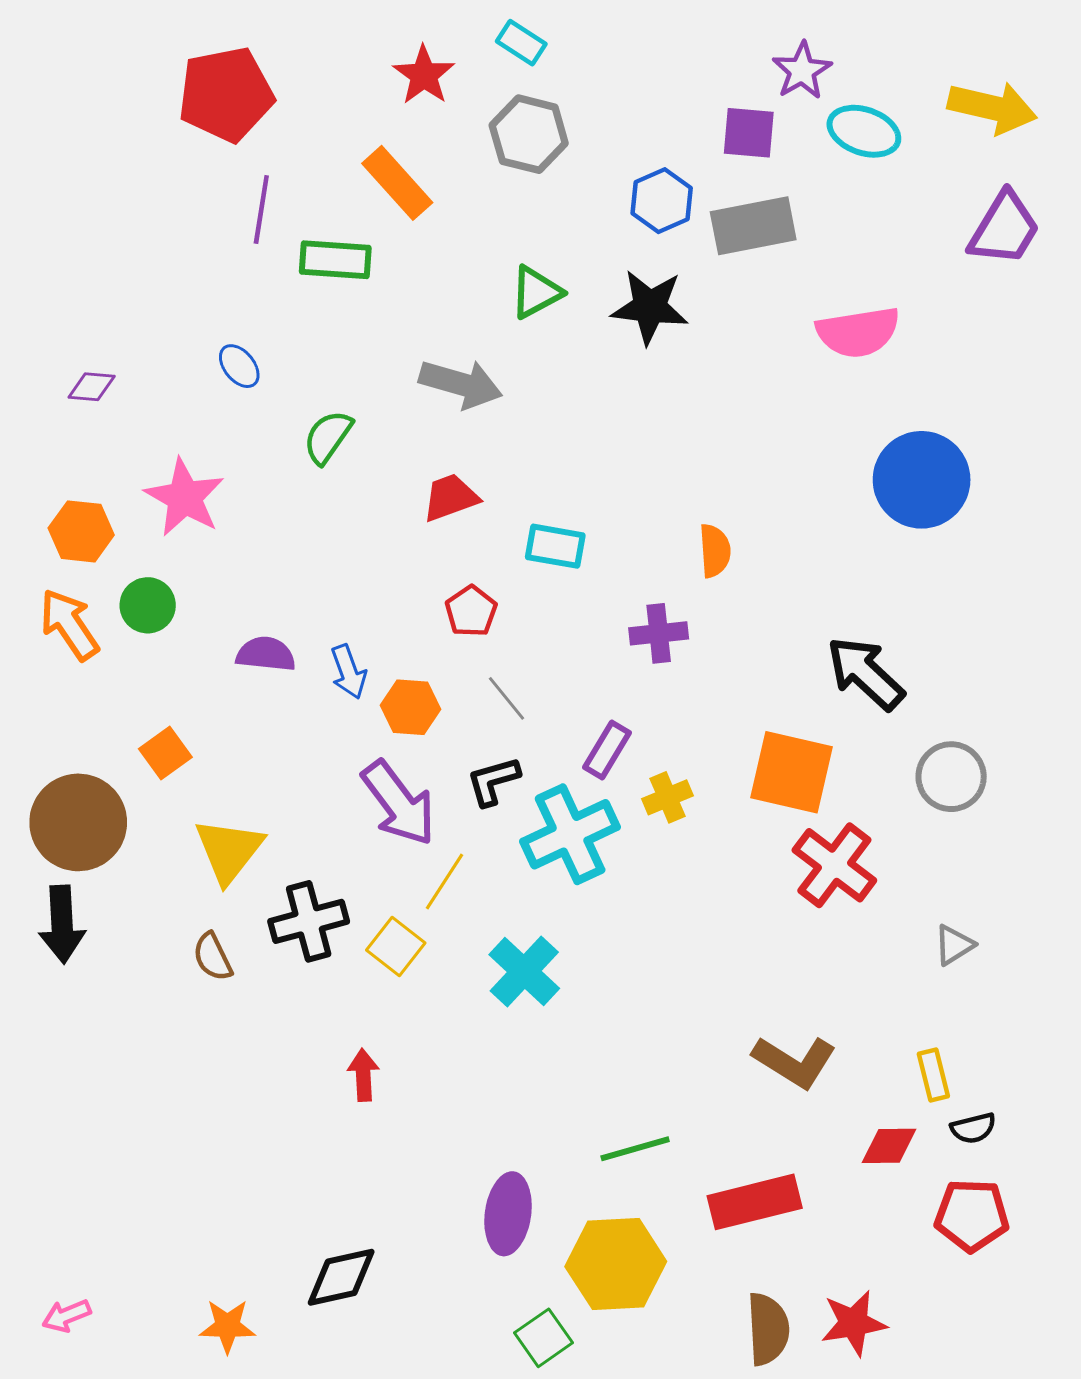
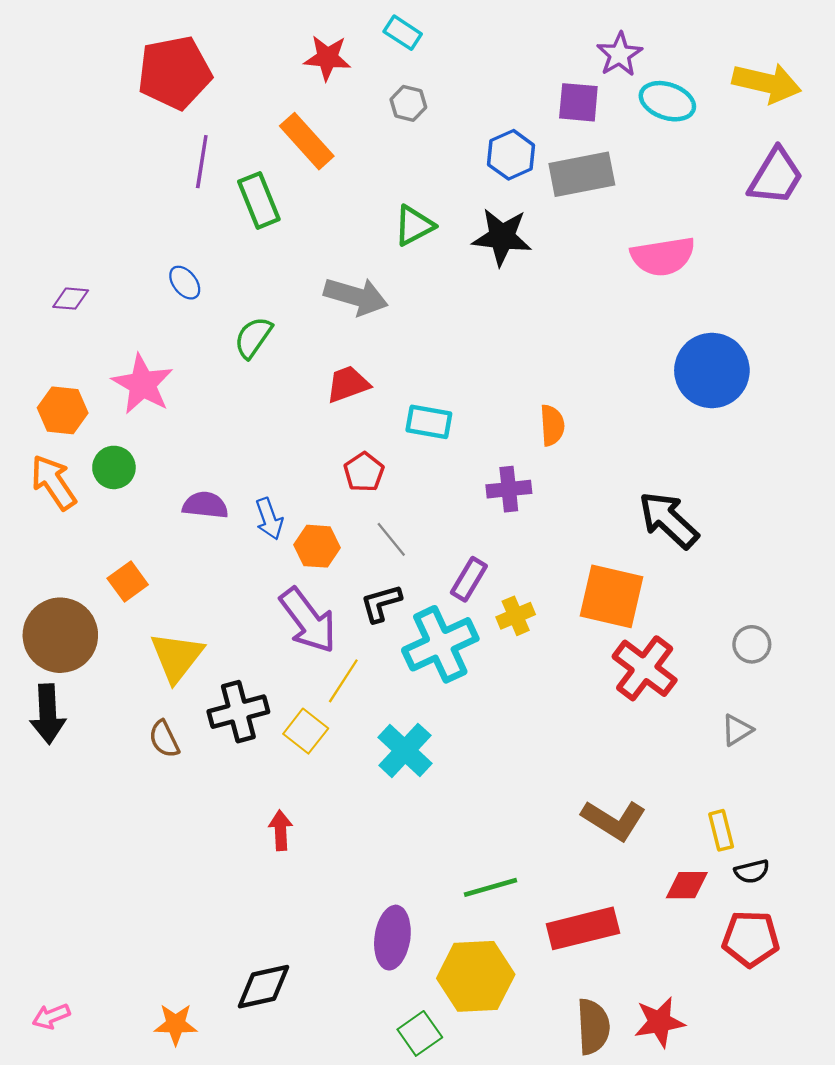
red star: (424, 75) -> (327, 58), turned -30
gray hexagon: (529, 134) -> (408, 103), size x0.6
green rectangle: (335, 260) -> (259, 200), turned 64
gray circle: (951, 777) -> (752, 644), moved, size x0.7

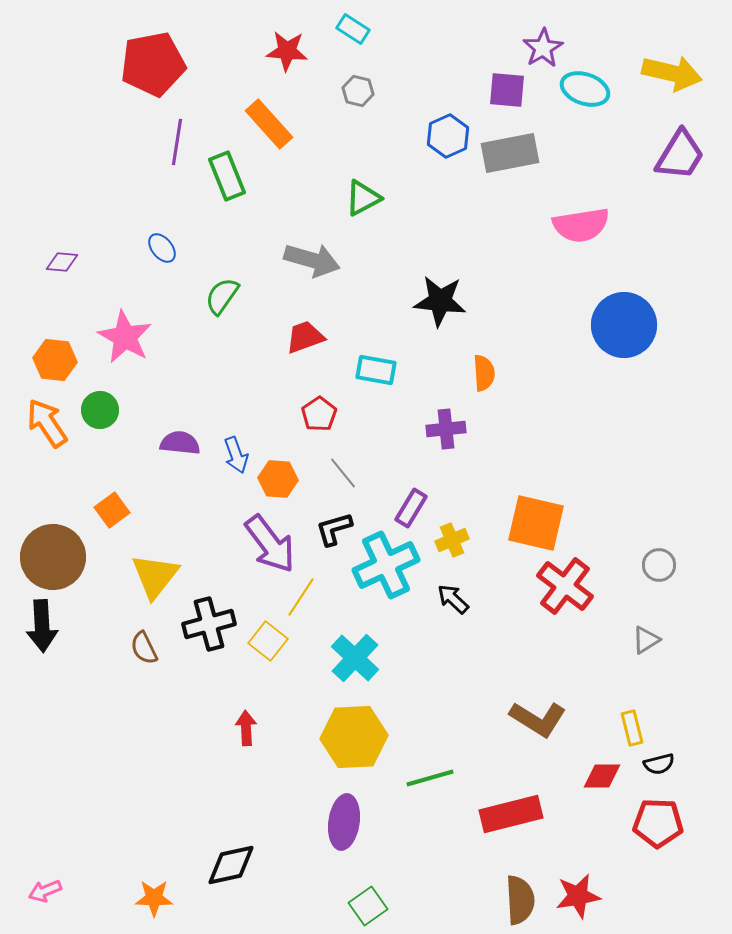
black star: (502, 237) -> (440, 301), moved
black arrow: (669, 520) -> (453, 599), moved, size x0.6
yellow hexagon: (476, 976) -> (354, 737), moved

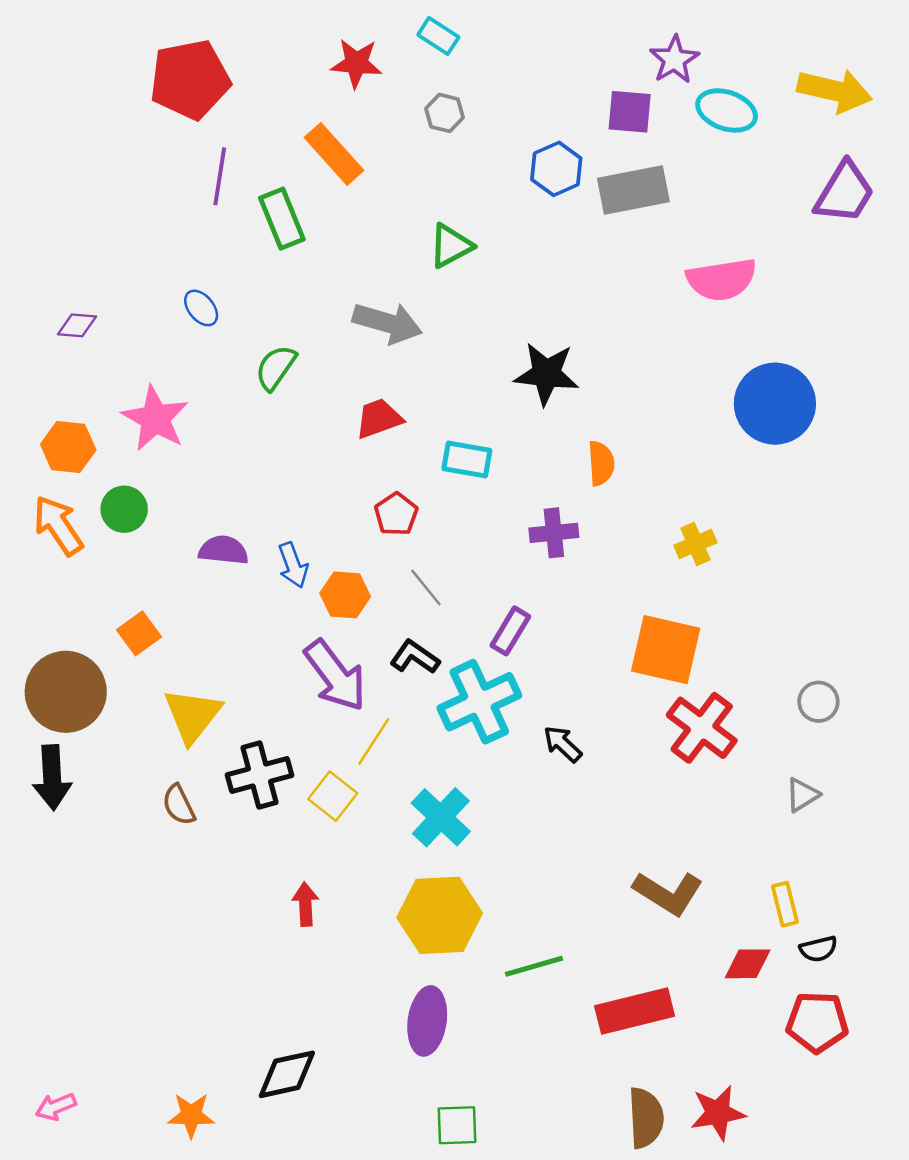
black L-shape: (334, 529) -> (415, 657), turned 51
yellow cross: (452, 540) -> (695, 544), moved
green square: (368, 906) -> (457, 1125), turned 33

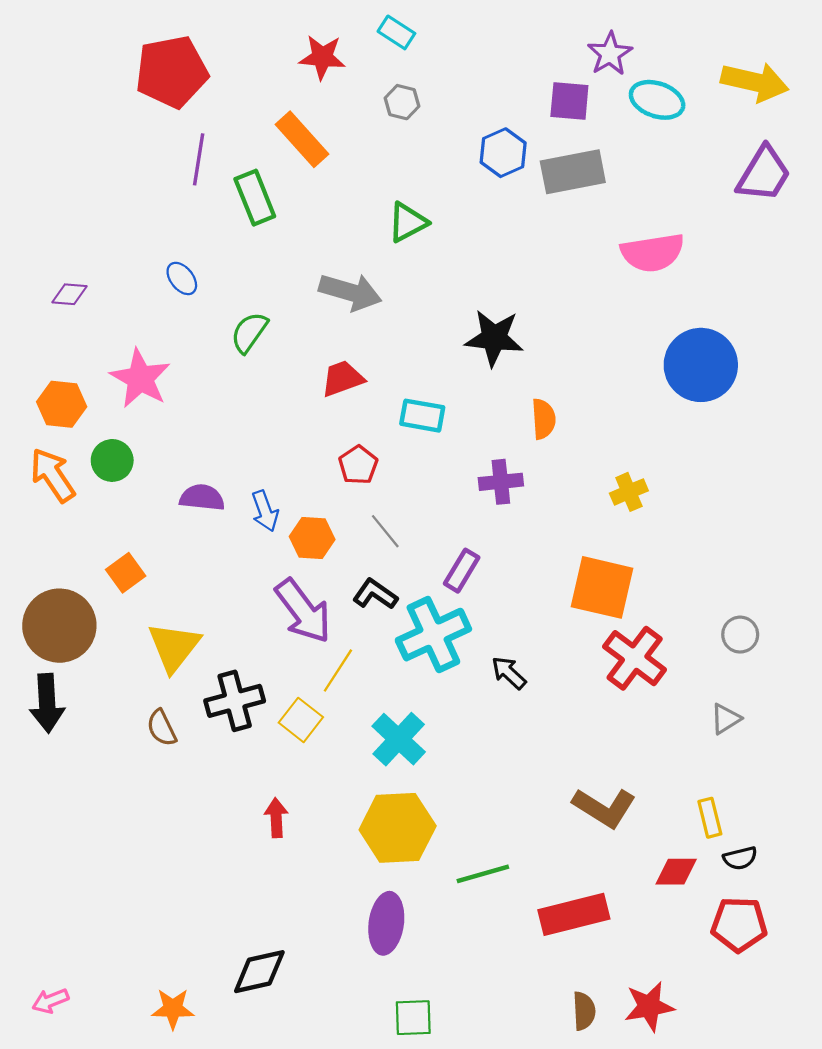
brown semicircle: (646, 1118) -> (584, 1011), size x0.7

